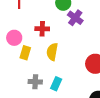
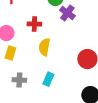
yellow rectangle: (25, 53) -> (10, 53), moved
gray cross: (35, 82) -> (19, 80), moved

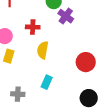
gray cross: (19, 80) -> (18, 94), moved

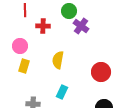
red cross: (33, 27) -> (43, 26), moved

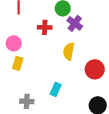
red cross: (43, 26) -> (45, 27), moved
yellow semicircle: (58, 60) -> (69, 51), moved

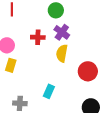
purple cross: (75, 23) -> (62, 32), moved
red cross: (45, 27) -> (38, 37), moved

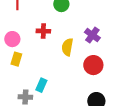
purple cross: (62, 32) -> (92, 35), moved
cyan rectangle: (49, 91) -> (41, 85), moved

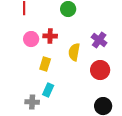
pink circle: (12, 39) -> (31, 39), moved
yellow rectangle: (16, 59) -> (45, 64), moved

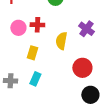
red circle: (100, 70) -> (82, 68), moved
gray cross: (32, 102) -> (10, 81), moved

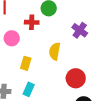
red cross: (37, 25) -> (32, 22), moved
purple cross: (86, 29) -> (80, 30), moved

